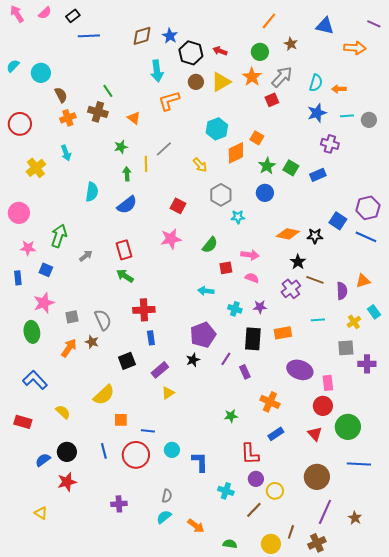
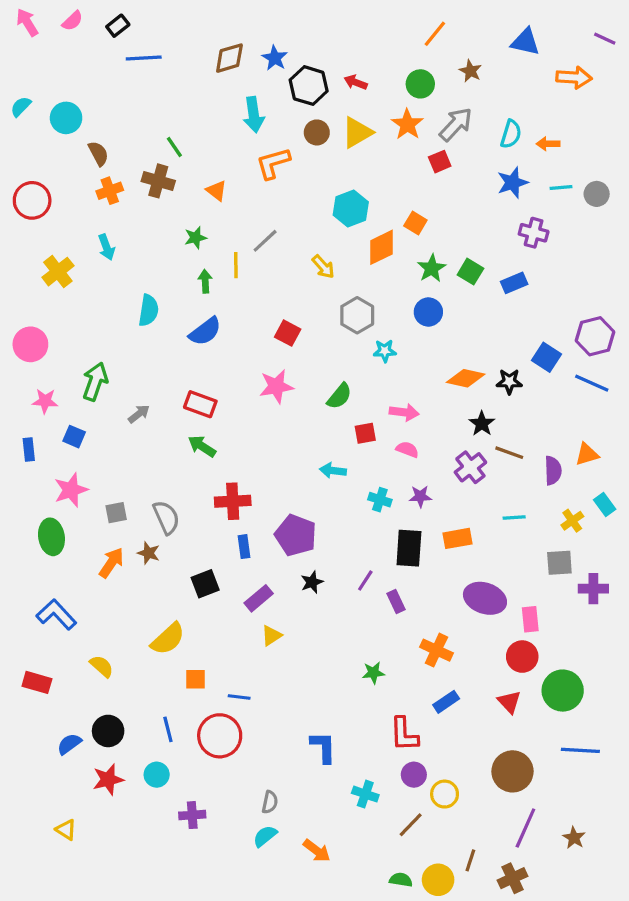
red rectangle: (124, 250) -> (200, 404), turned -54
purple pentagon: (203, 335) -> (296, 535), moved, turned -30
cyan circle: (172, 450) -> (157, 775), moved
green semicircle: (230, 544) -> (401, 880), moved

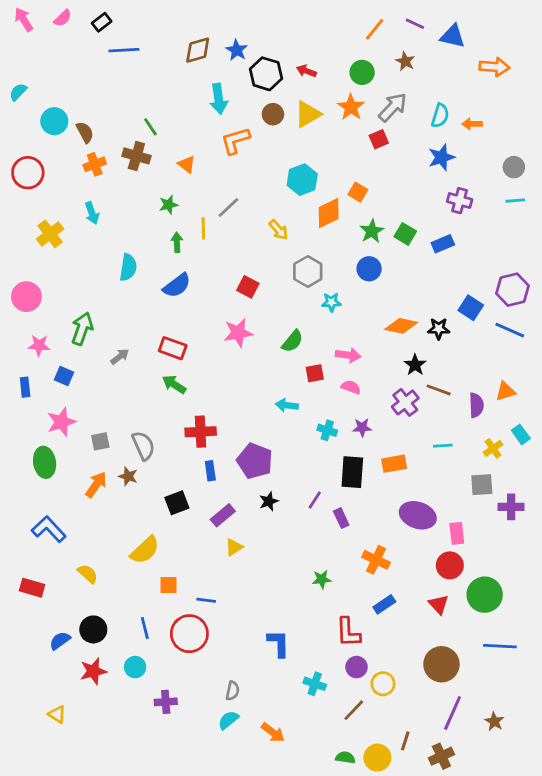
purple line: (605, 39) -> (415, 24), moved
cyan circle: (66, 118) -> (54, 121), moved
cyan line: (561, 187) -> (515, 201), moved

